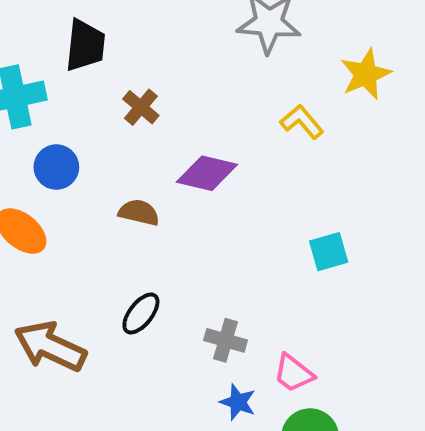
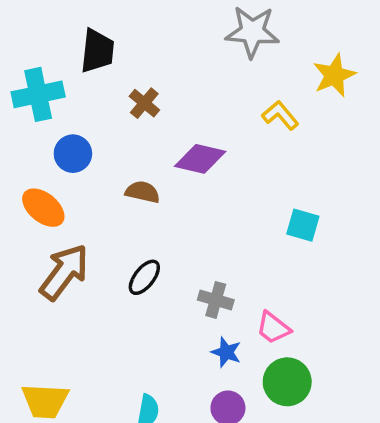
cyan square: (329, 252) -> (303, 225), turned 32
brown arrow: (50, 346) -> (64, 272), moved, turned 102

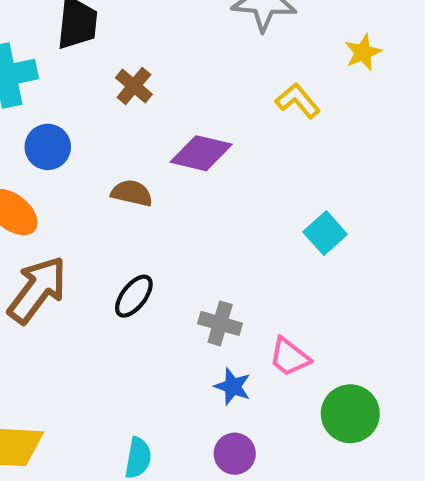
yellow star: (334, 75) -> (363, 52), size x0.7
cyan square: (303, 225) -> (325, 233), turned 32
green circle: (287, 382) -> (350, 414), moved

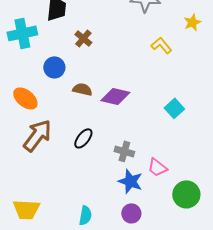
blue circle: (48, 147) -> (54, 67), moved
purple diamond: (201, 153) -> (115, 96), moved
blue star: (233, 386) -> (130, 181), size x1.4

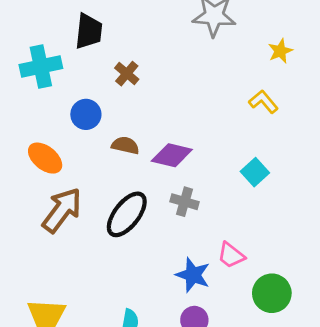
yellow L-shape: (161, 45) -> (263, 102), moved
black ellipse: (83, 138) -> (127, 214), size x1.6
gray cross: (124, 151) -> (185, 202), moved

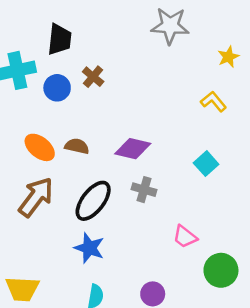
blue circle: (86, 114) -> (57, 88), moved
brown semicircle: (125, 145) -> (77, 146), moved
orange ellipse: (45, 158) -> (40, 147), moved
blue star: (193, 275) -> (89, 248), moved

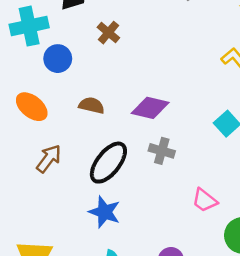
blue circle: (57, 88) -> (58, 59), moved
orange ellipse: (40, 147) -> (32, 107), moved
brown arrow: (36, 197) -> (49, 159), size x0.7

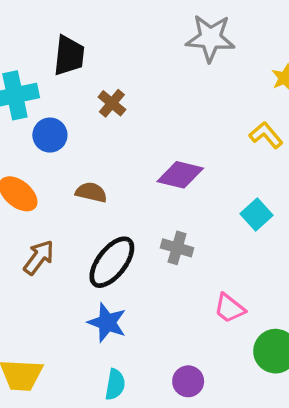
purple diamond: (150, 108) -> (180, 175), moved

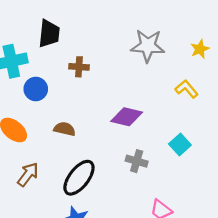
gray star: (210, 38) -> (148, 46), moved
brown cross: (112, 103) -> (79, 67), turned -36
gray cross: (177, 248) -> (137, 161), moved

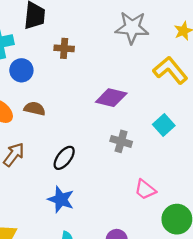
yellow L-shape: (187, 89) -> (170, 70), size x1.5
brown semicircle: (65, 129) -> (35, 109), moved
black ellipse: (79, 178) -> (64, 158), size x0.7

